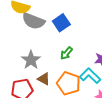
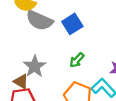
brown triangle: (44, 79) -> (21, 82), moved

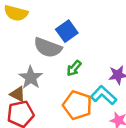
gray semicircle: (39, 20) -> (48, 48), moved

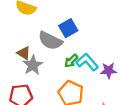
brown triangle: (18, 94) -> (24, 53), moved
cyan L-shape: (104, 95) -> (87, 62), moved

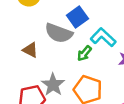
cyan L-shape: (87, 62) -> (103, 37), moved
gray star: (33, 65) -> (53, 85), moved

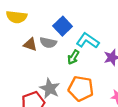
gray semicircle: (59, 33) -> (48, 43), size x0.7
brown triangle: (30, 50) -> (30, 44), moved

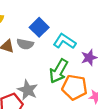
green arrow: (73, 57) -> (59, 71), moved, size x1.6
orange pentagon: (81, 89) -> (75, 87), moved

